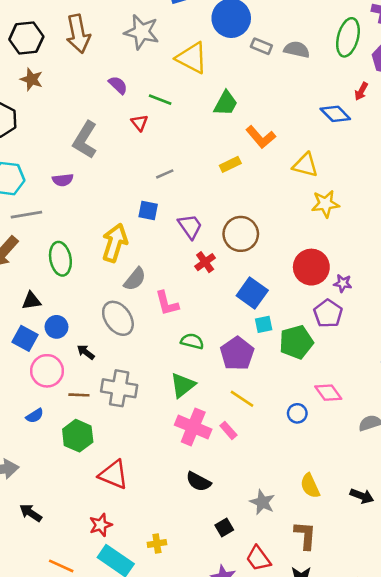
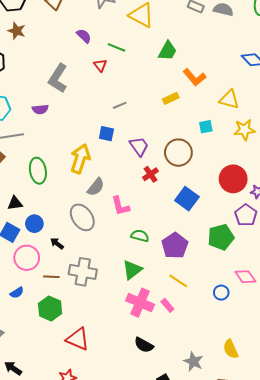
cyan square: (264, 324) -> (206, 127), moved

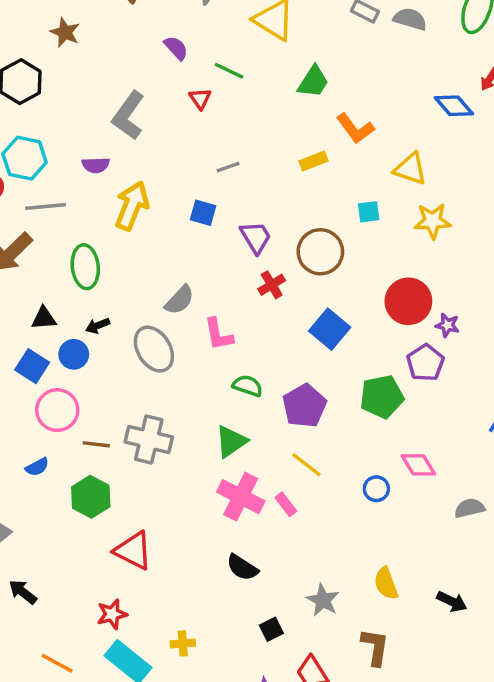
yellow arrow: (80, 159) -> (132, 206), moved
black arrow: (57, 243) -> (98, 326), moved, turned -64

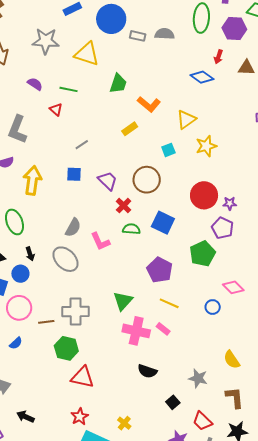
yellow triangle: (410, 169) -> (186, 119), turned -40
black arrow: (98, 326) -> (30, 254), turned -72
green semicircle: (248, 386) -> (131, 229), moved
green hexagon: (91, 497) -> (66, 348), moved
yellow cross: (183, 643) -> (124, 423), turned -32

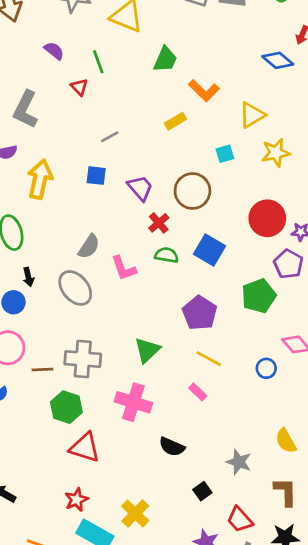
green line: (68, 89) -> (98, 62), turned 54
pink cross: (136, 331) -> (133, 402), moved
yellow cross: (124, 423) -> (135, 513), size x1.5

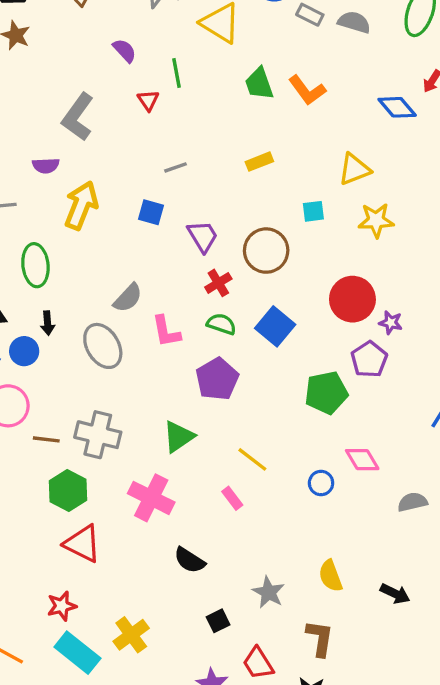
green trapezoid: (165, 59) -> (259, 84), turned 128
orange L-shape: (204, 91) -> (307, 90), moved
purple pentagon: (200, 313) -> (217, 379), moved

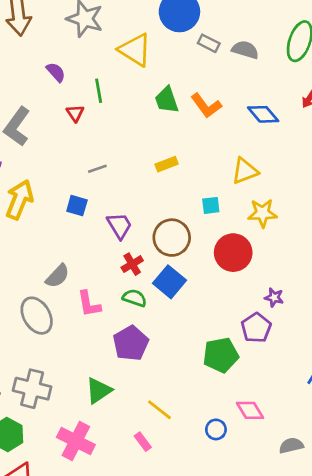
blue diamond: (397, 107) -> (263, 114), moved
red circle: (352, 299) -> (233, 253), moved
blue square: (275, 326) -> (169, 282), moved

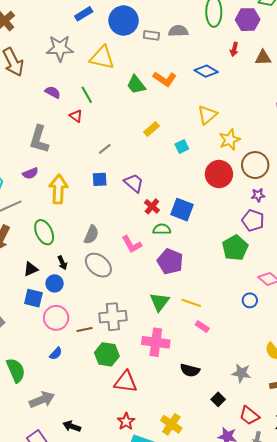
cyan square: (211, 205) -> (182, 146), moved
brown circle: (172, 238) -> (255, 165), moved
gray semicircle: (58, 276) -> (91, 235), moved
yellow line: (159, 410) -> (191, 303), moved

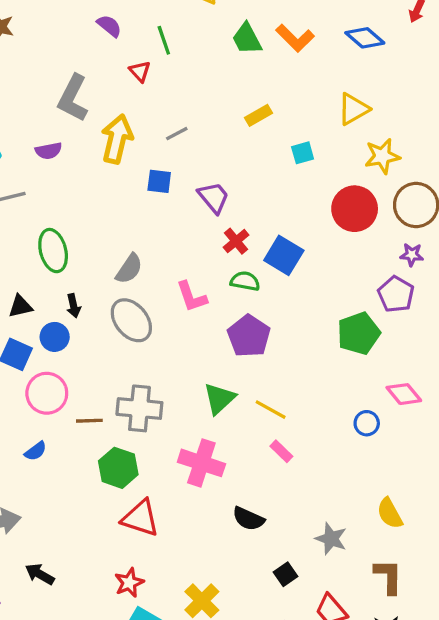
yellow arrow: (58, 189) -> (117, 139), moved

